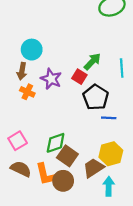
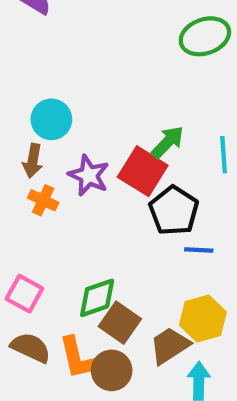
red square: (79, 77) -> (143, 171), size x1.6
pink square: (18, 141) -> (24, 294), turned -30

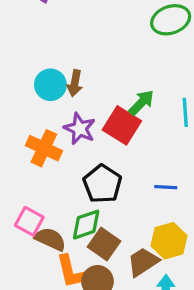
brown arrow: (33, 161) -> (75, 83), moved
orange cross: (43, 200) -> (44, 148), size x1.5
black pentagon: (174, 211) -> (102, 184), moved
brown semicircle: (31, 348) -> (50, 239), moved

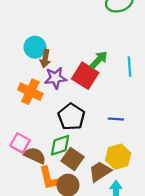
brown arrow: (75, 83) -> (45, 59), moved
purple star: (80, 129) -> (55, 78), turned -30

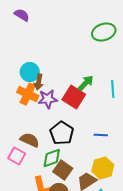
orange cross: (30, 92) -> (28, 94), moved
brown semicircle: (35, 155) -> (30, 140), moved

